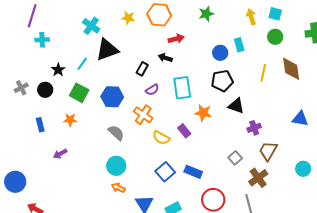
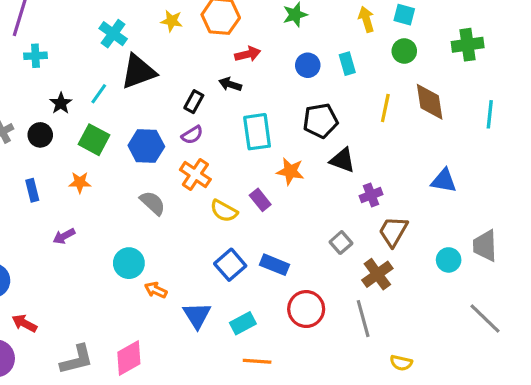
blue circle: (220, 53) -> (308, 65), moved
purple semicircle: (152, 90) -> (192, 135), moved
cyan circle: (116, 166) -> (129, 263), moved

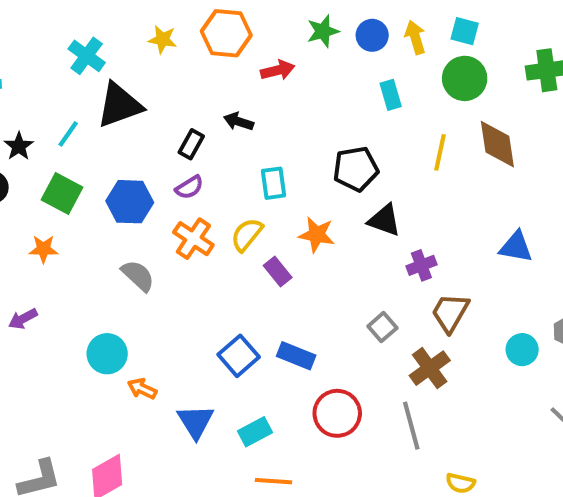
green circle: (404, 51) -> (465, 78), size x1.4
red arrow: (248, 54) -> (278, 70), moved
blue circle: (308, 65) -> (372, 35), moved
cyan rectangle: (257, 132) -> (274, 183), size x0.7
yellow semicircle: (224, 211) -> (247, 235), moved, turned 100

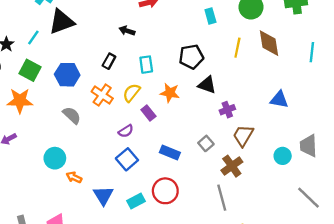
black rectangle: (191, 144) -> (109, 61), moved
purple semicircle: (189, 187) -> (126, 131), moved
orange star: (43, 249) -> (20, 101), size x1.6
blue rectangle: (296, 356) -> (170, 153), moved
red circle: (337, 413) -> (165, 191), moved

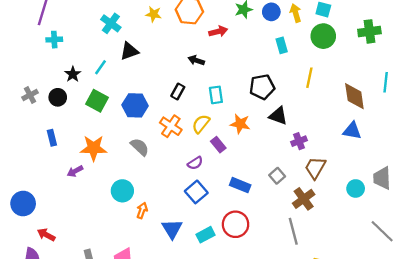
black triangle: (62, 22) -> (129, 51), size x0.7
brown diamond: (269, 43) -> (354, 96), moved
orange star: (20, 101) -> (94, 148), moved
orange arrow: (74, 177) -> (142, 210), turned 84

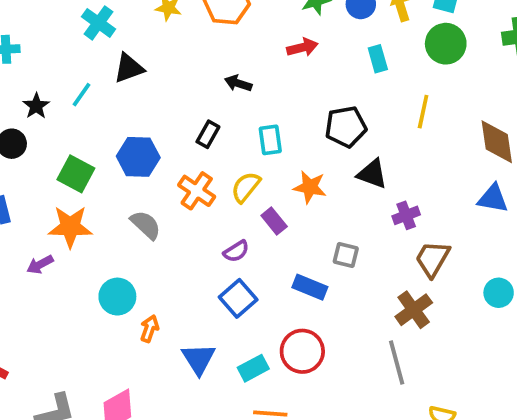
red arrow: (218, 31) -> (302, 47), moved
green square: (97, 101) -> (76, 174), moved
gray square: (277, 176) -> (346, 255), moved, turned -35

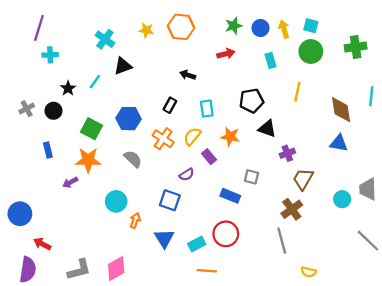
blue square: (238, 298) -> (170, 200), moved, turned -30

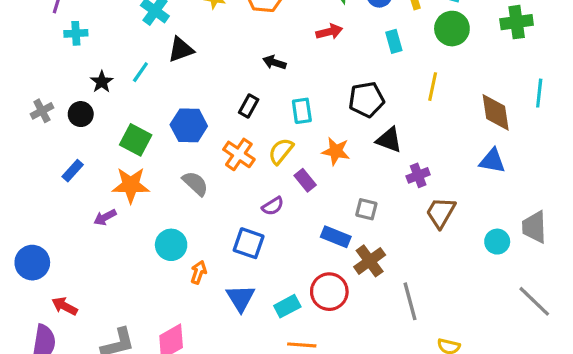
blue rectangle: (48, 150) -> (73, 171), turned 56
brown cross: (292, 209) -> (370, 261), moved

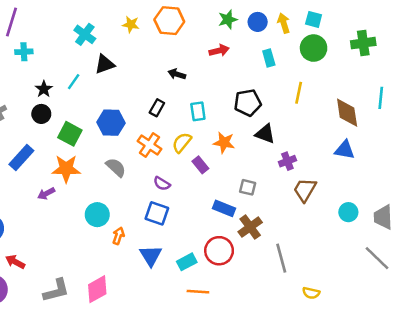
black circle: (81, 114) -> (41, 114), moved
blue rectangle: (73, 171) -> (21, 157), size x1.5
purple semicircle: (273, 206) -> (162, 184), moved, turned 63
gray trapezoid: (534, 227) -> (383, 217), moved

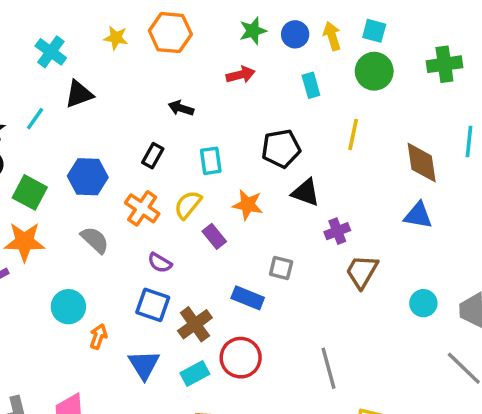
brown cross: (250, 227) -> (195, 324), moved

